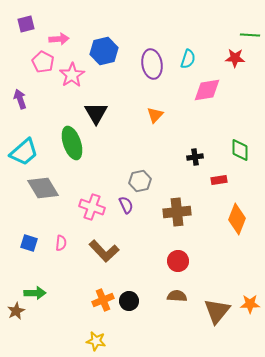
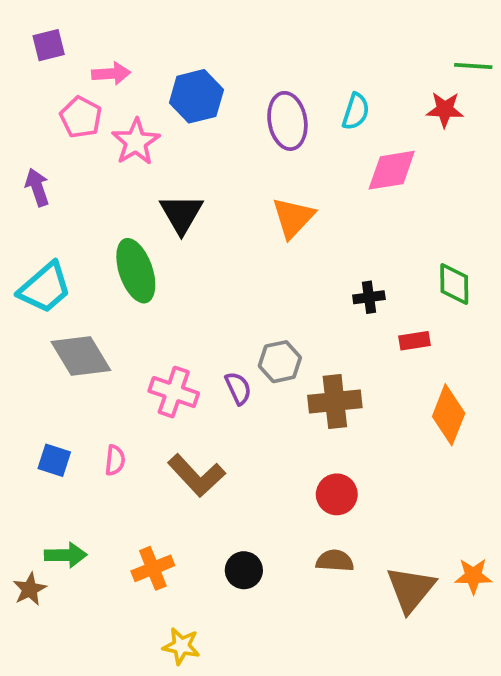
orange triangle: (155, 115) -> (293, 218), size x1.4
gray hexagon: (140, 181) -> (280, 362), moved
orange cross: (103, 300) -> (153, 568), moved

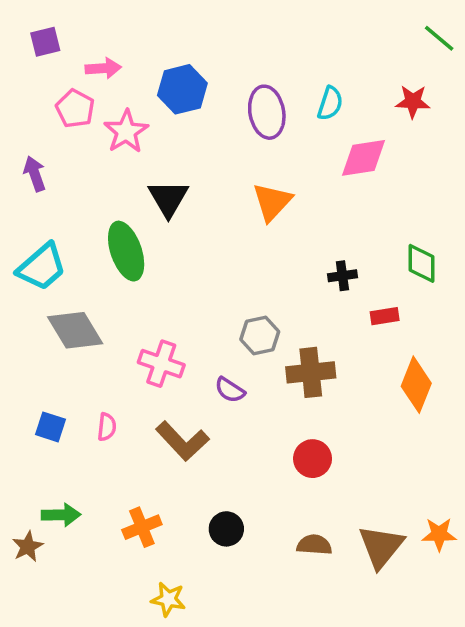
green line: (473, 66) -> (439, 38), moved, turned 36
purple semicircle: (238, 388) -> (230, 390), moved, turned 148
brown semicircle: (335, 561) -> (314, 545), moved

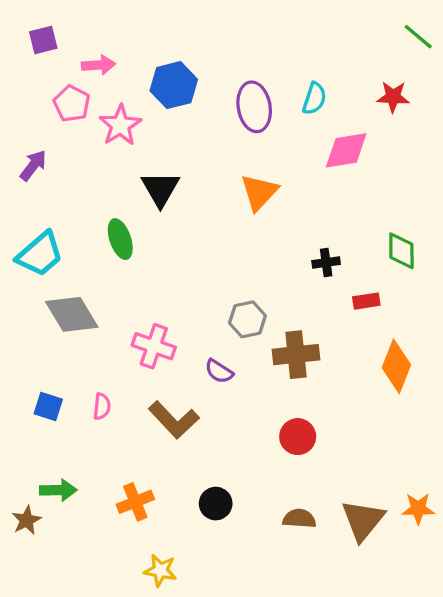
purple arrow: (35, 174) -> (33, 165), turned 56
green ellipse: (126, 251) -> (120, 239), size x0.7

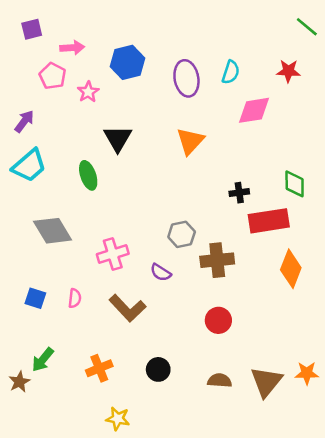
pink star: (120, 125) -> (88, 92), size x0.7
cyan trapezoid: (40, 254) -> (29, 166), moved
red rectangle: (366, 301) -> (269, 221), size x2.0
pink cross: (154, 346) -> (113, 254), turned -36
green arrow: (58, 490) -> (43, 360), turned 130

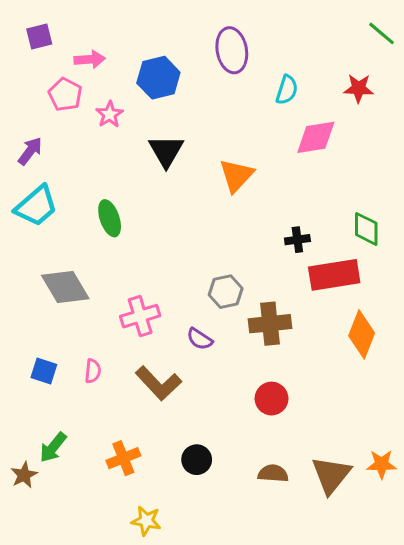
purple ellipse: (186, 78) -> (232, 50), moved
black triangle: (118, 139) -> (166, 151), moved

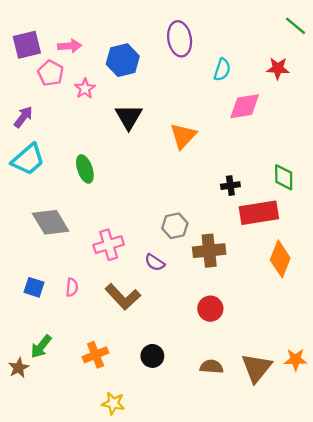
purple square: (39, 36) -> (27, 45), moved, size x1.4

